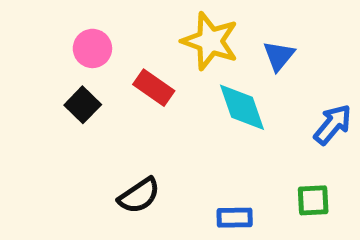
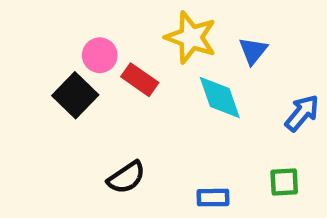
pink circle: (92, 48) -> (100, 55), moved
black square: (83, 105) -> (75, 95), size x1.4

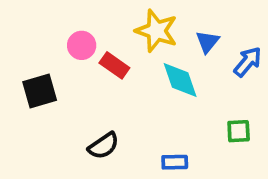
black square: (75, 95) -> (40, 91), moved, turned 30
blue arrow: (302, 113) -> (248, 62), moved
green square: (284, 182) -> (239, 131), moved

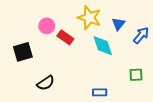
black semicircle: (104, 146) -> (46, 83), moved

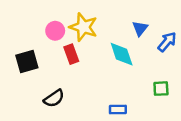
yellow star: (89, 18) -> (83, 27), moved
red rectangle: (65, 37) -> (71, 54), moved, turned 35

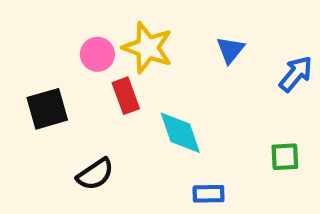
blue triangle: (140, 28) -> (230, 50), moved
cyan diamond: (122, 54) -> (180, 133), moved

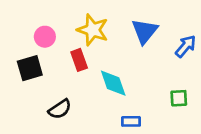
blue triangle: (230, 50) -> (145, 31), size x1.5
pink circle: (97, 54) -> (45, 37), moved

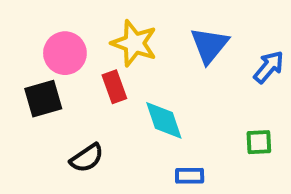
pink circle: (45, 37) -> (65, 53), size x1.4

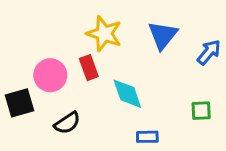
pink circle: (65, 53) -> (50, 75), moved
black square: (43, 99) -> (20, 103), moved

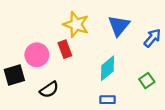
cyan diamond: (127, 94) -> (108, 68), moved, turned 70
green square: (201, 111) -> (147, 81), turned -32

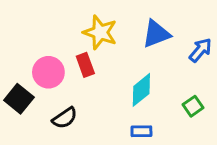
blue triangle: (119, 26) -> (156, 34), turned 30
black square: (14, 75) -> (19, 99), turned -35

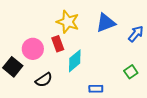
cyan diamond: (141, 90) -> (75, 61), moved

